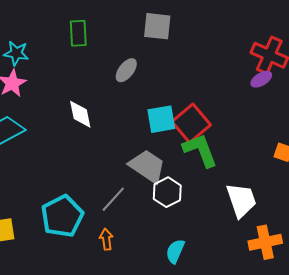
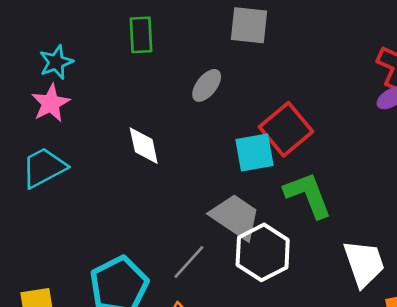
cyan star: (16, 53) -> (56, 62), turned -30
red square: (191, 123) -> (286, 129), moved
white hexagon: (167, 192) -> (263, 252), size x1.4

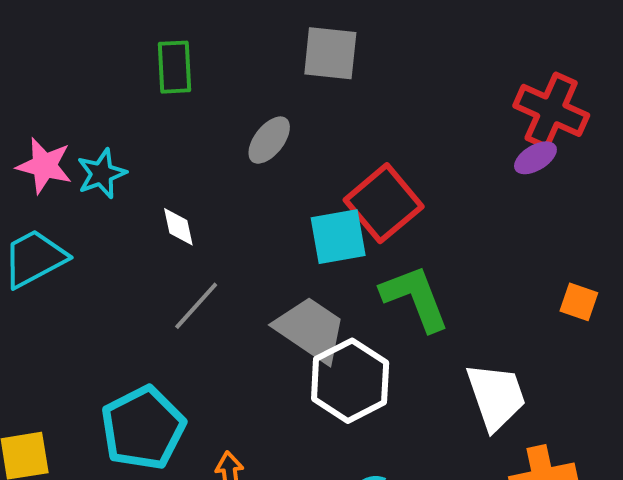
cyan star: (56, 62) -> (102, 174), moved
pink star: (51, 103) -> (44, 166), turned -30
white diamond: (144, 146) -> (178, 227), size x0.7
gray line: (189, 262) -> (196, 306), moved

